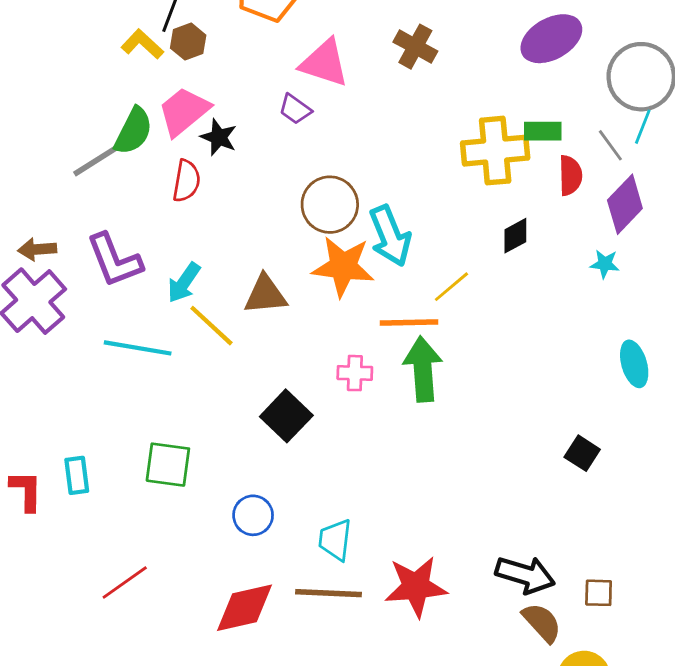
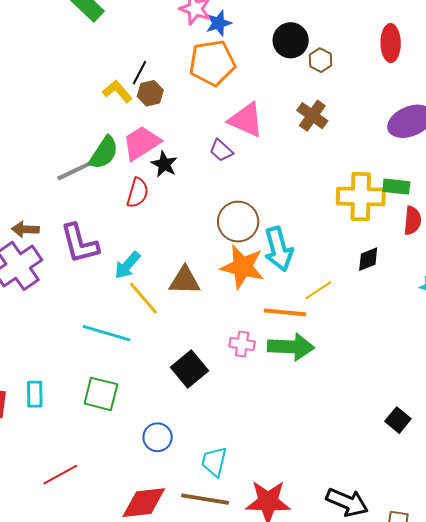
cyan line: (138, 348) -> (106, 333), moved
green arrow: (423, 369) -> (291, 347), turned 90

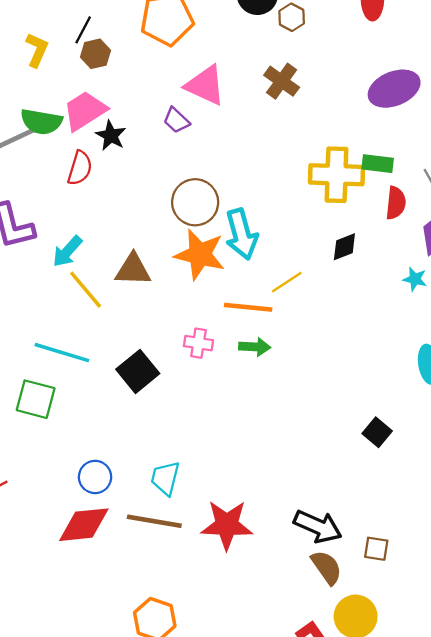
yellow L-shape: (117, 91) -> (37, 50), moved, turned 64
green semicircle: (104, 153) -> (41, 122), turned 66
cyan line: (106, 333) -> (62, 353), moved
green arrow: (291, 347) -> (255, 347), size x0.6
blue circle: (158, 437) -> (95, 477), moved

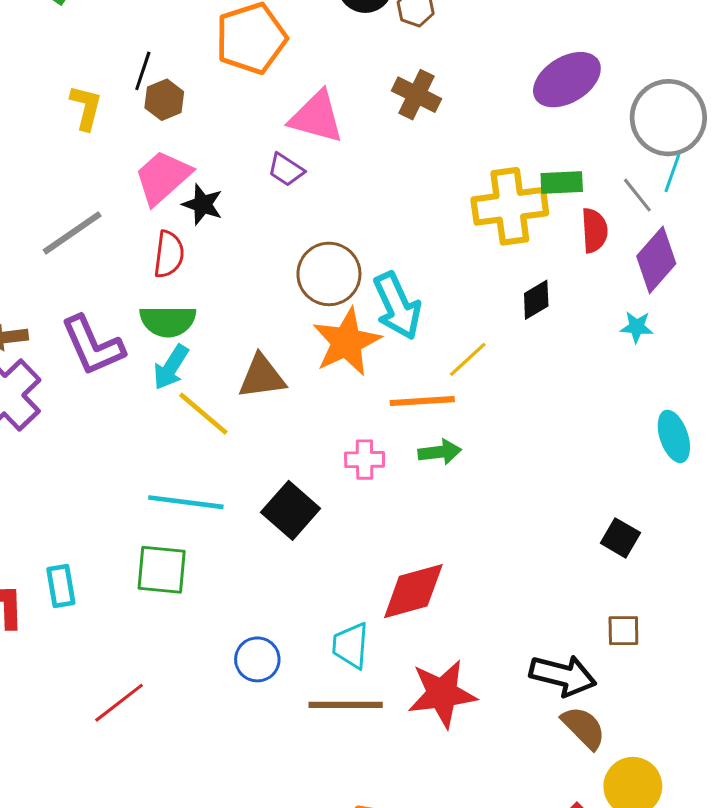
green semicircle: (41, 122) -> (168, 321), moved
orange star: (200, 254) -> (347, 342), turned -30
red diamond: (84, 525) -> (413, 591), moved
brown square: (376, 549) -> (623, 631), moved

